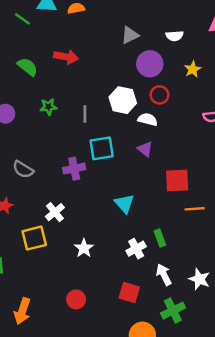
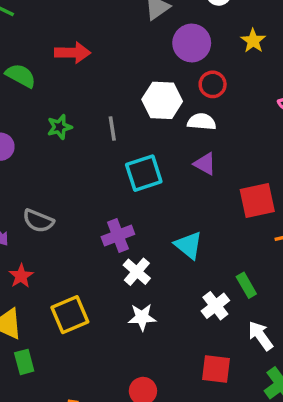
purple cross: (74, 169) -> (118, 236), moved
white cross: (55, 212) -> (137, 272), moved
white star: (84, 248) -> (142, 317), turned -30

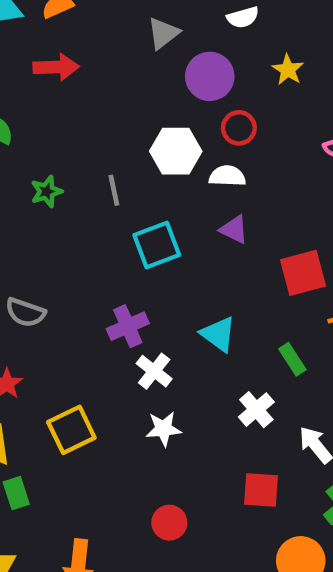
red arrow: (73, 53) -> (56, 67), moved
green rectangle: (246, 285) -> (292, 359), moved

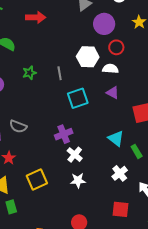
cyan triangle: (218, 334) -> (116, 138), moved

